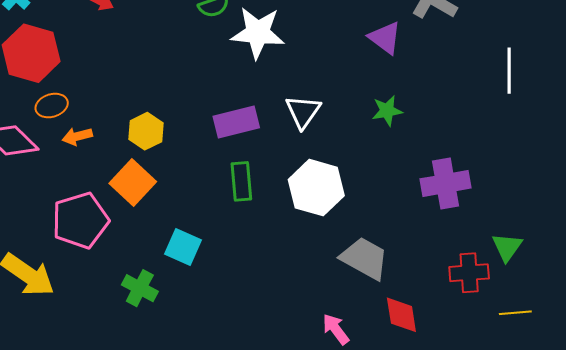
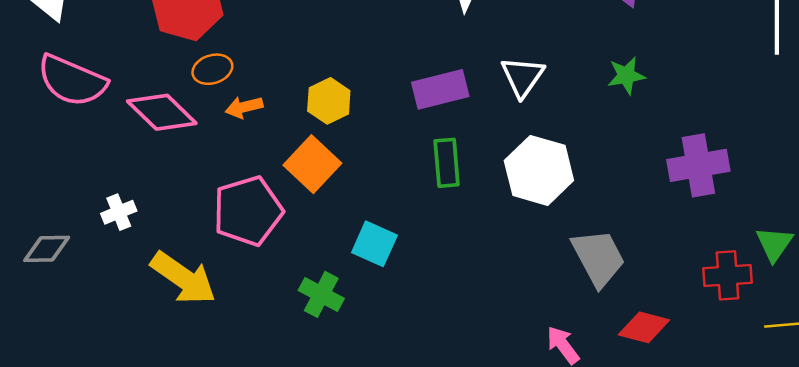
gray trapezoid: (364, 258) -> (598, 258), turned 33
red diamond: (401, 315) -> (644, 327), turned -66

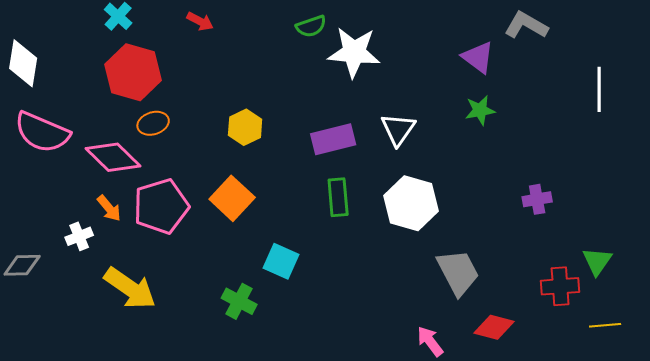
green star: (626, 76) -> (480, 110), moved
yellow hexagon: (329, 101) -> (245, 127), moved
orange arrow: (244, 107) -> (109, 208), moved, turned -116
purple cross: (698, 165) -> (537, 199), size x0.6
pink pentagon: (248, 211) -> (161, 206), moved

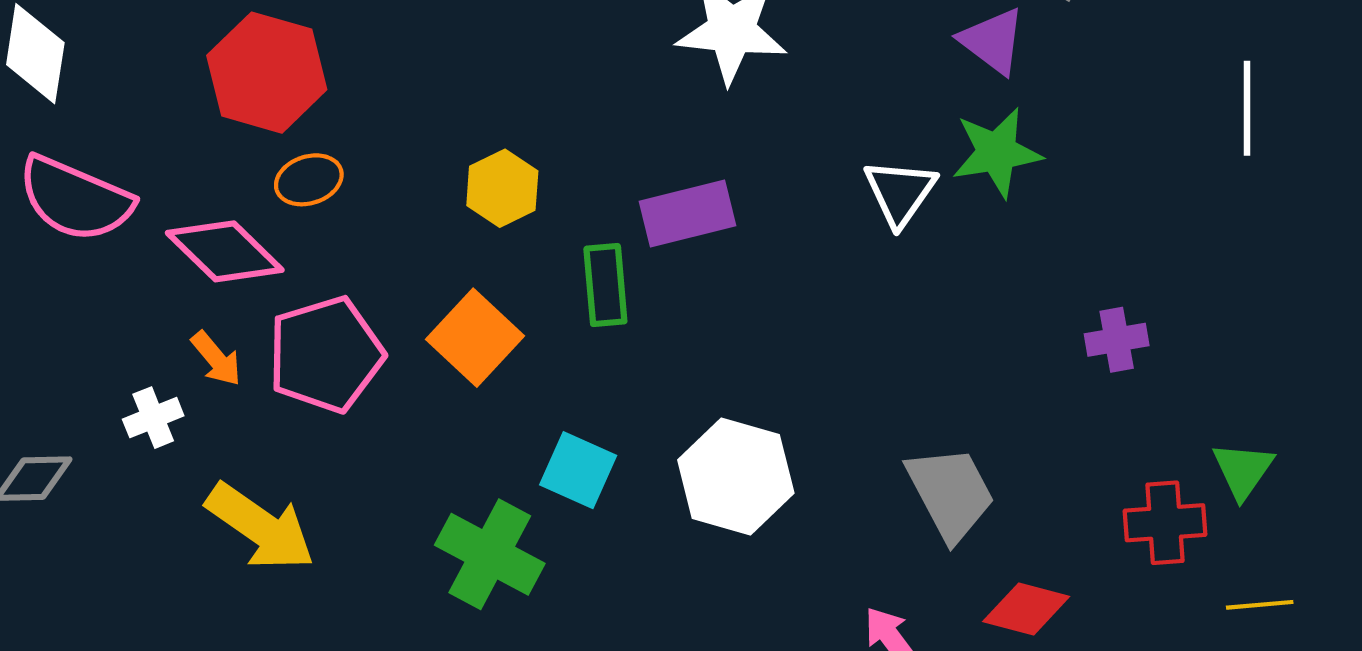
green star: (480, 110) -> (997, 152), size x1.4
white triangle: (398, 129) -> (900, 192), moved
green rectangle: (338, 197) -> (605, 285), moved
white hexagon: (411, 203) -> (736, 476), moved
green cross: (239, 301) -> (490, 554), size x1.4

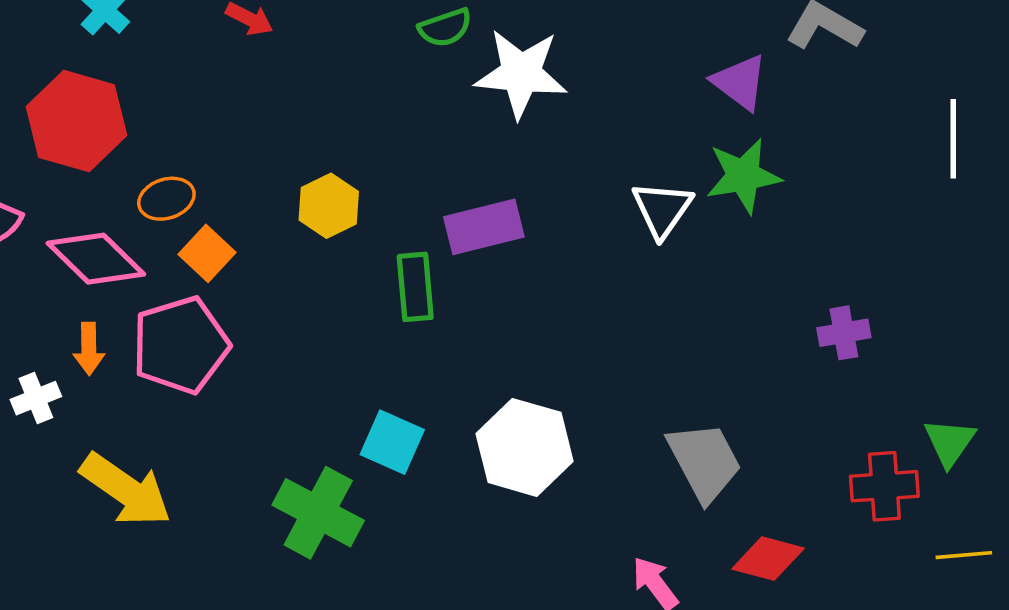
red hexagon: (267, 73) -> (76, 121), moved
orange square: (475, 338) -> (207, 253), moved, size x0.7
orange arrow: (216, 359) -> (89, 349), turned 39

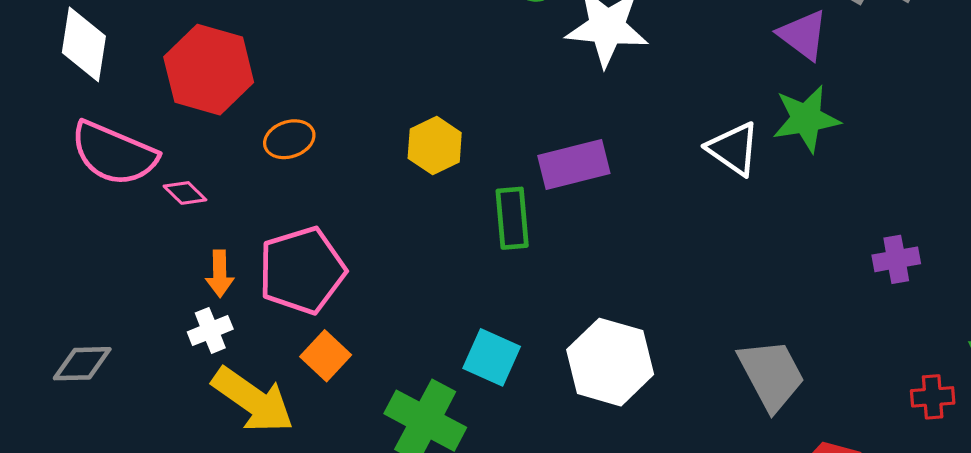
white triangle: (662, 209) -> (733, 149), turned -30
orange square: (207, 253) -> (326, 356), moved
pink diamond: (96, 259) -> (185, 193), moved, size x0.5
white cross: (36, 398) -> (210, 330), moved
red cross: (884, 486) -> (933, 397), size x0.7

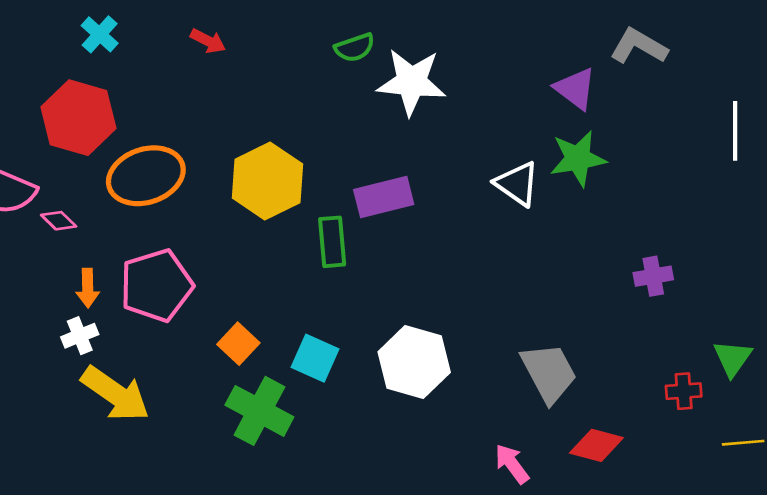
orange ellipse: (289, 139) -> (146, 176), size x1.8
yellow hexagon: (435, 146) -> (267, 181), size x1.6
orange square: (326, 356) -> (238, 344), moved

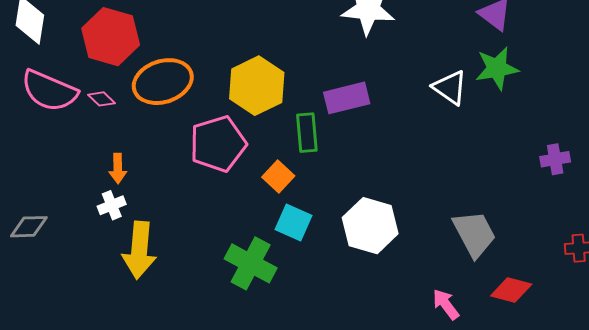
pink diamond: (59, 221) -> (101, 99), moved
pink pentagon: (156, 285) -> (218, 144), moved
orange square: (238, 344) -> (278, 177), moved
yellow arrow: (115, 394) -> (139, 250), turned 60

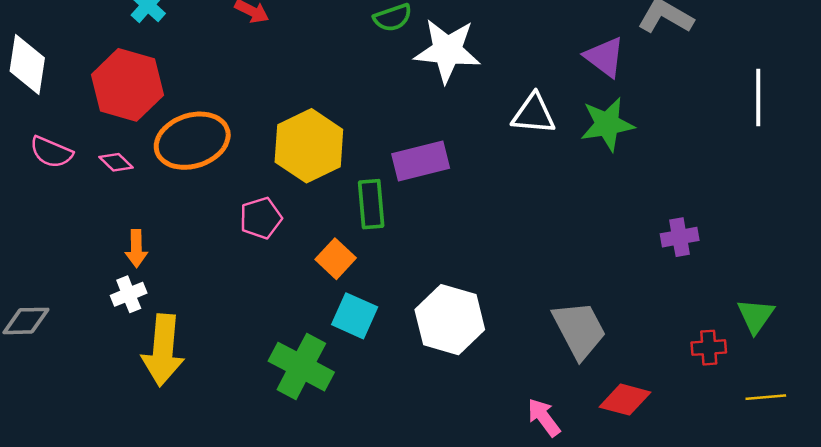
white triangle: (450, 88) -> (534, 114), moved, turned -30
pink semicircle: (49, 91) -> (51, 152), size x0.6
pink pentagon: (218, 144) -> (261, 218), size x0.6

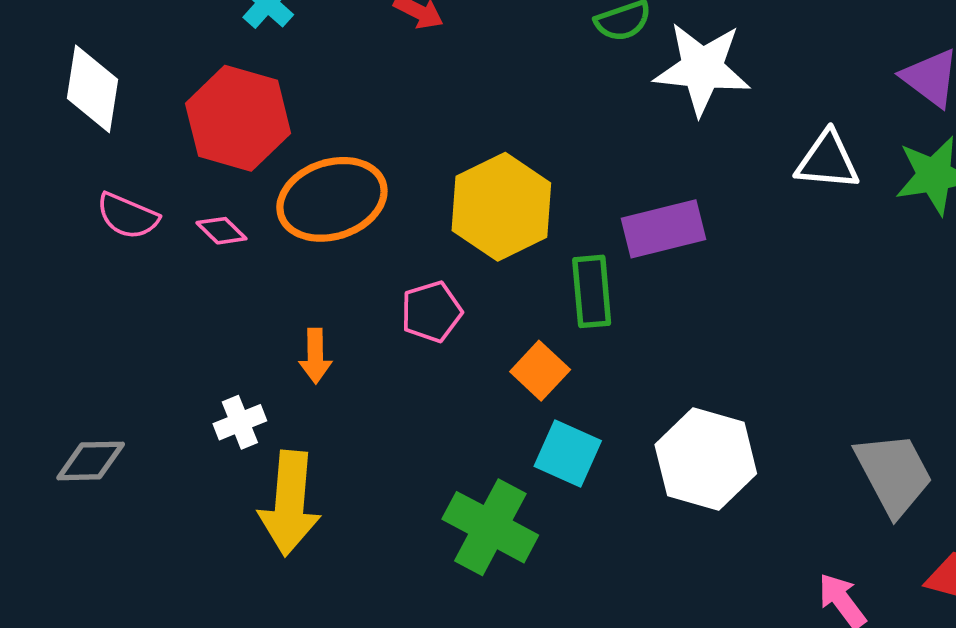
orange arrow: (136, 249) -> (315, 356), moved

